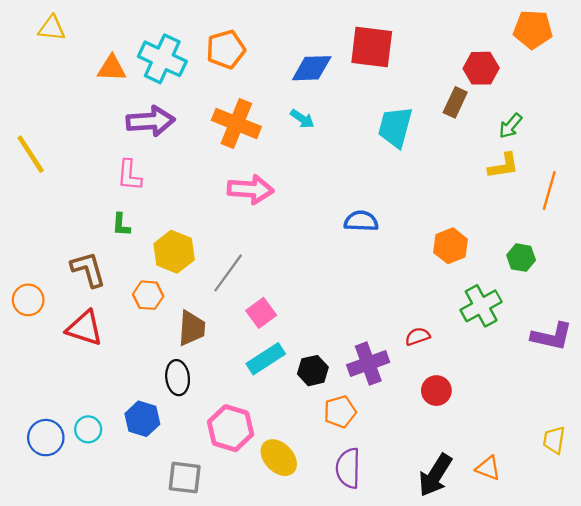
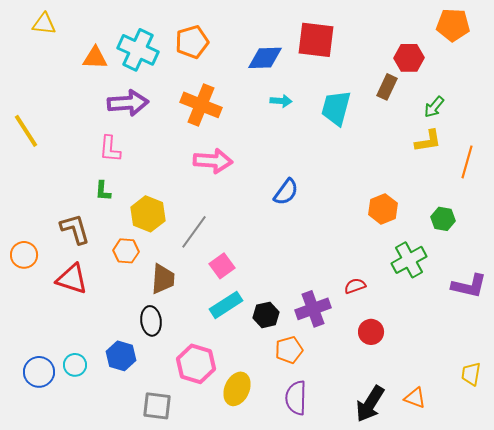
cyan arrow: (302, 119) -> (281, 101), moved, turned -30
blue semicircle: (361, 221) -> (286, 192), moved, turned 124
yellow ellipse: (279, 458) -> (237, 389), turned 68

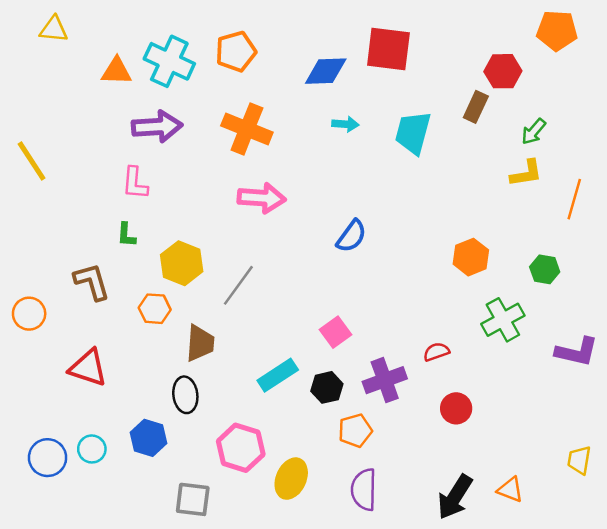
pink square: (222, 266) -> (335, 332), moved
red triangle: (72, 279) -> (88, 368), moved

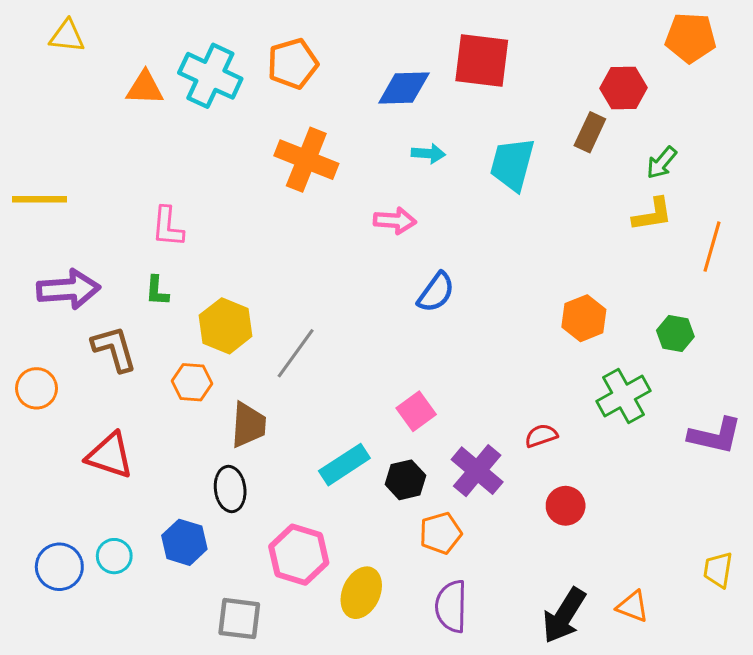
purple arrow: (157, 127) -> (68, 289), moved
yellow line: (32, 161) -> (40, 199), turned -57
pink arrow: (262, 198) -> (395, 221), moved, size x0.7
purple cross: (385, 380) -> (477, 471), turned -30

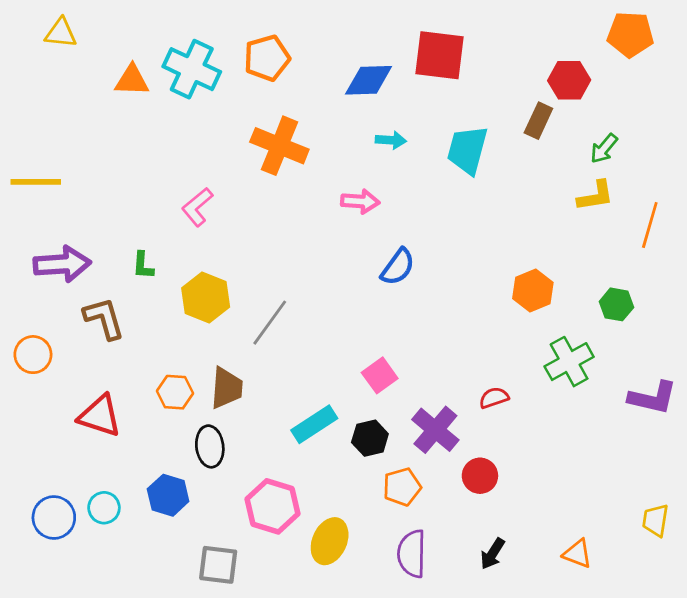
pink L-shape: (168, 227) -> (197, 207), moved, turned 45
orange hexagon: (192, 382) -> (175, 392), moved
red circle: (566, 506) -> (480, 476), moved
black arrow: (564, 616) -> (492, 554), moved, size x0.6

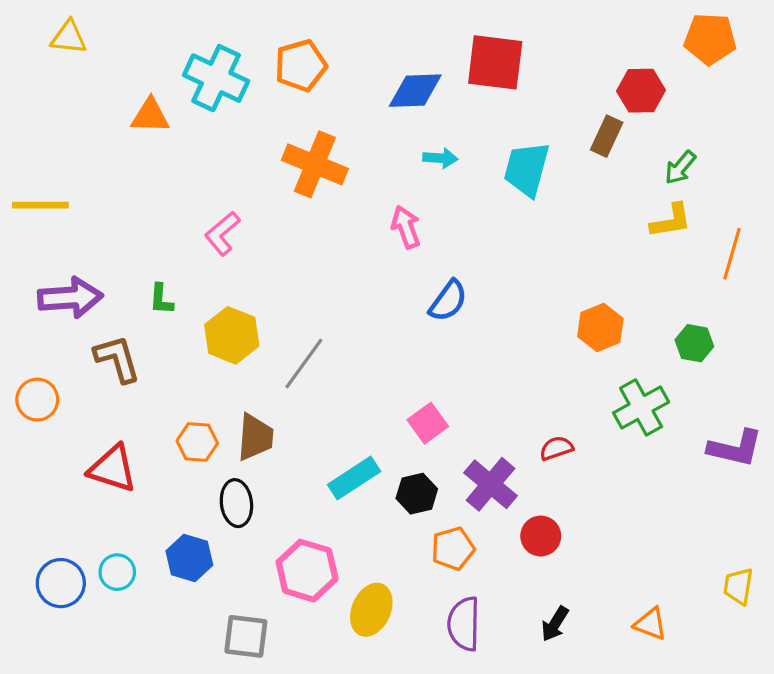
orange triangle: (132, 80) -> (150, 116), moved
pink arrow: (360, 201) -> (406, 227), turned -114

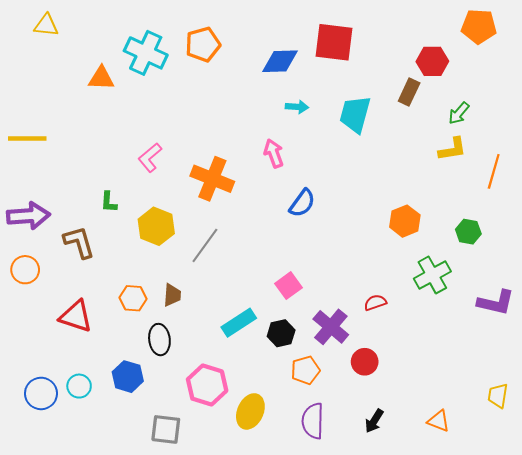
orange cross: (315, 164) -> (212, 179), moved
purple arrow: (70, 298) -> (28, 216), moved
brown trapezoid: (255, 437) -> (172, 295), size x0.7

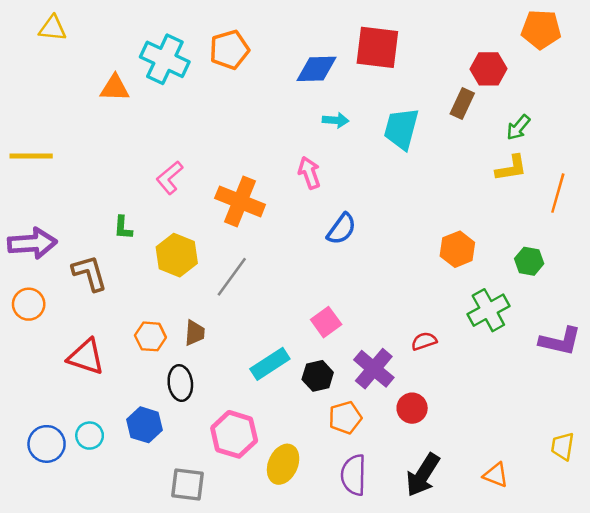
black arrow: (374, 421) -> (423, 475), size x1.6

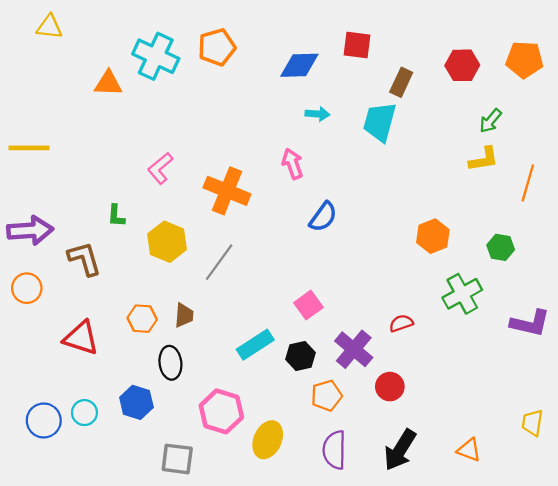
orange pentagon: (541, 29) -> (524, 60), moved
red square: (377, 47) -> (357, 45), size x0.7
brown rectangle: (462, 104) -> (401, 82), moved

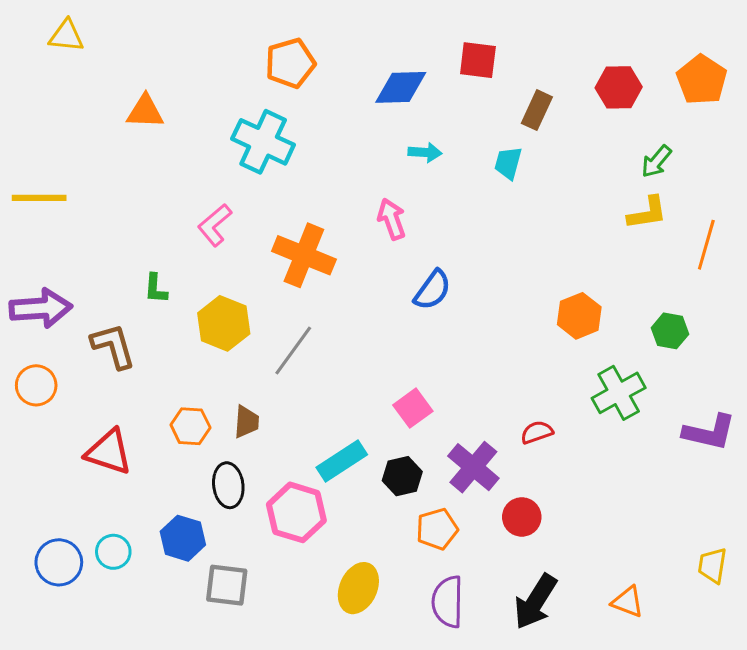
cyan cross: (156, 56) -> (263, 142), moved
orange pentagon: (524, 60) -> (702, 80), turned 30
cyan trapezoid: (380, 122) -> (508, 163), size x0.6
pink hexagon: (221, 411) -> (296, 512), moved
gray square: (177, 459) -> (227, 585), moved

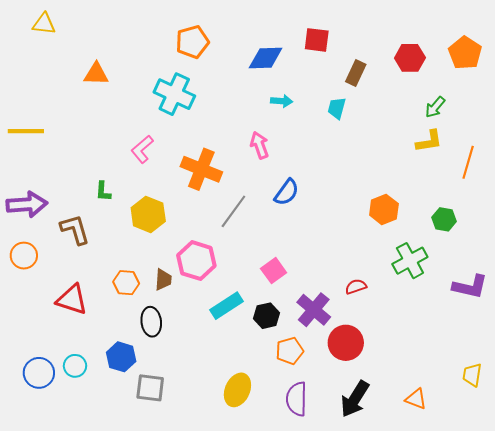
gray line: (293, 351) -> (233, 211), moved
pink hexagon: (296, 512) -> (196, 261), moved
red circle: (522, 517) -> (346, 343), size x1.4

